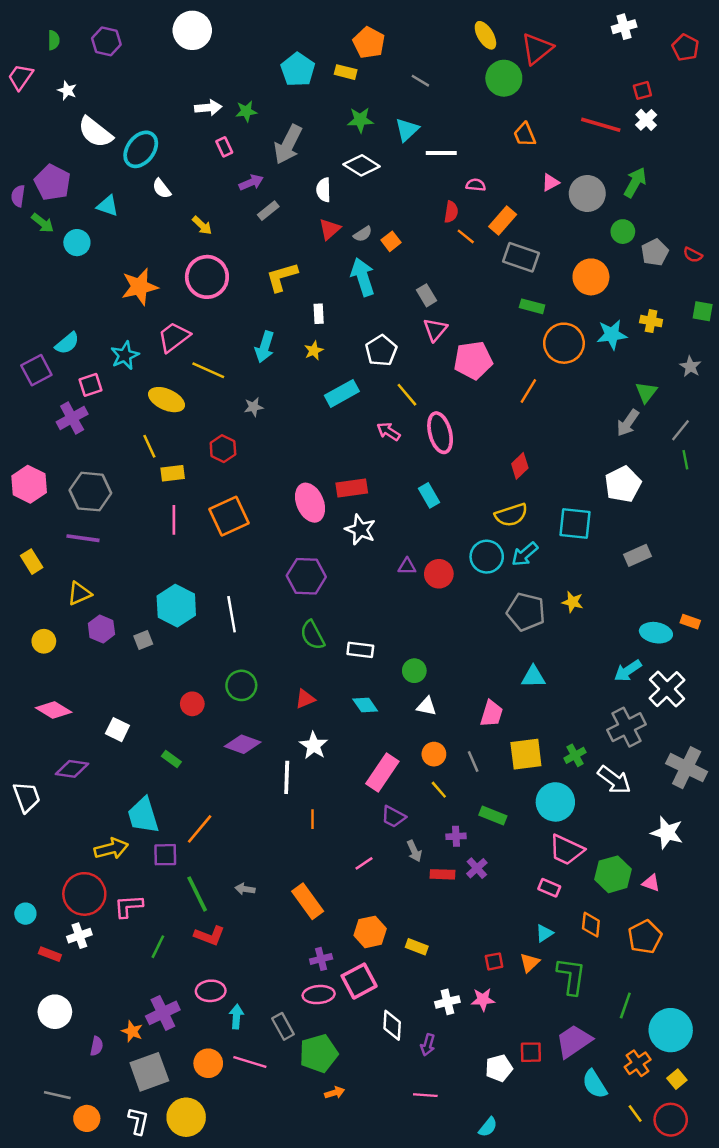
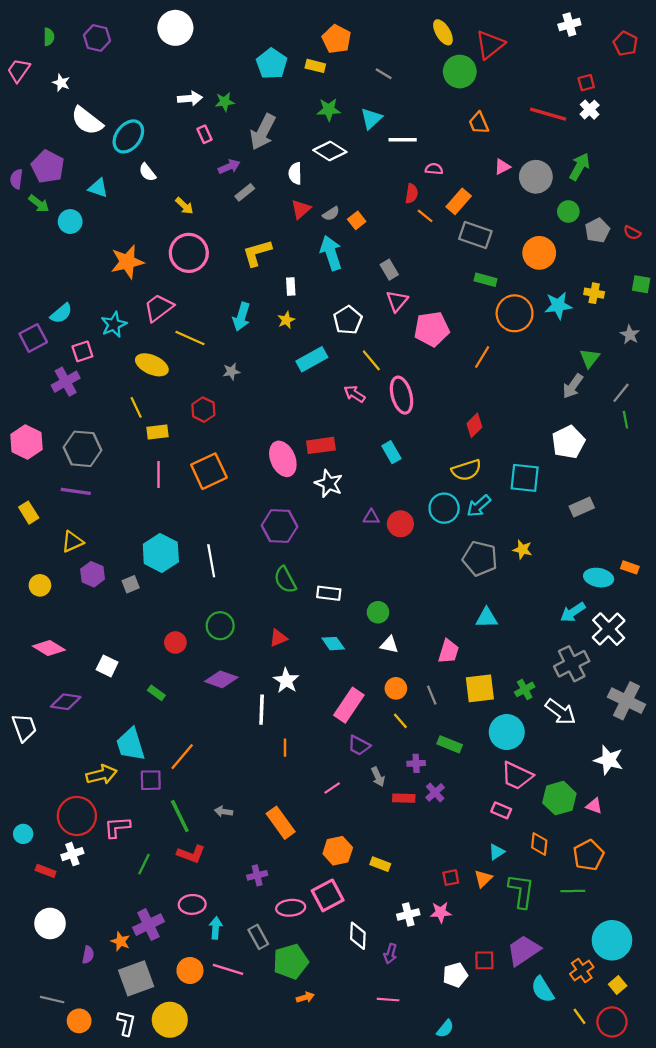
purple cross: (321, 959) -> (257, 875), moved
green line: (625, 1006) -> (573, 891), moved, turned 70

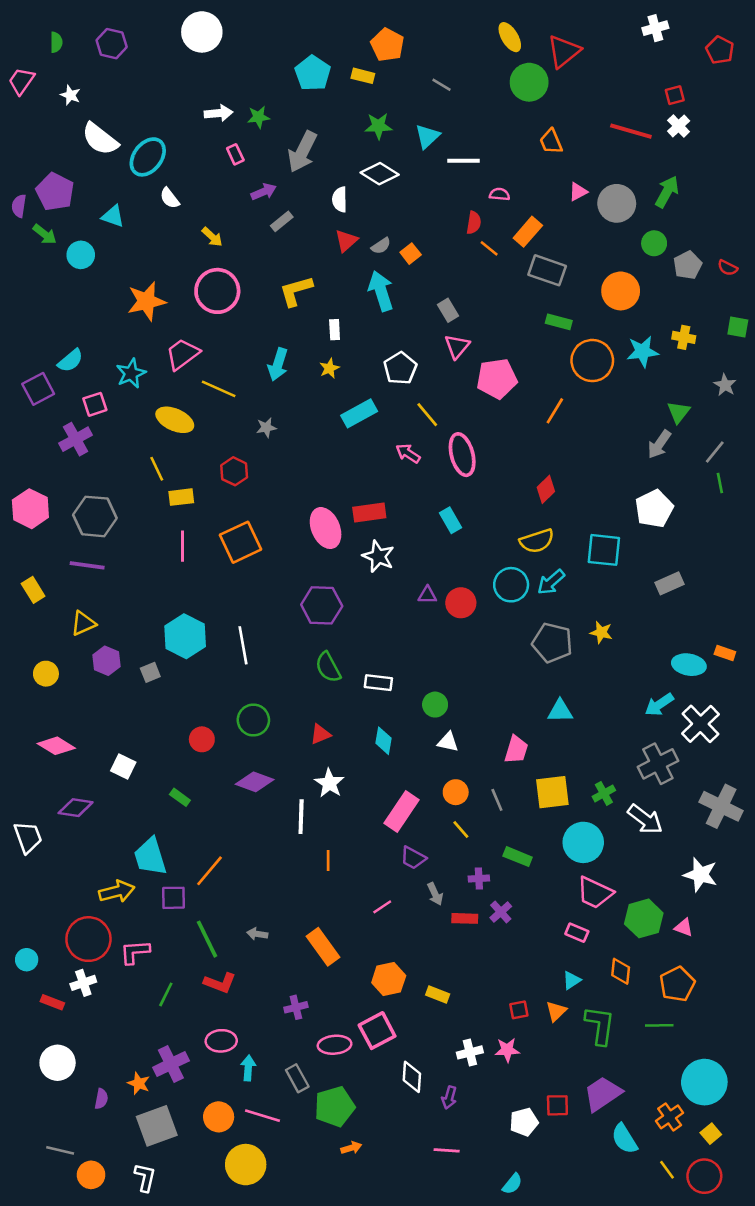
cyan diamond: (333, 644) -> (384, 741), turned 45
yellow circle: (170, 1020) -> (246, 1165), moved

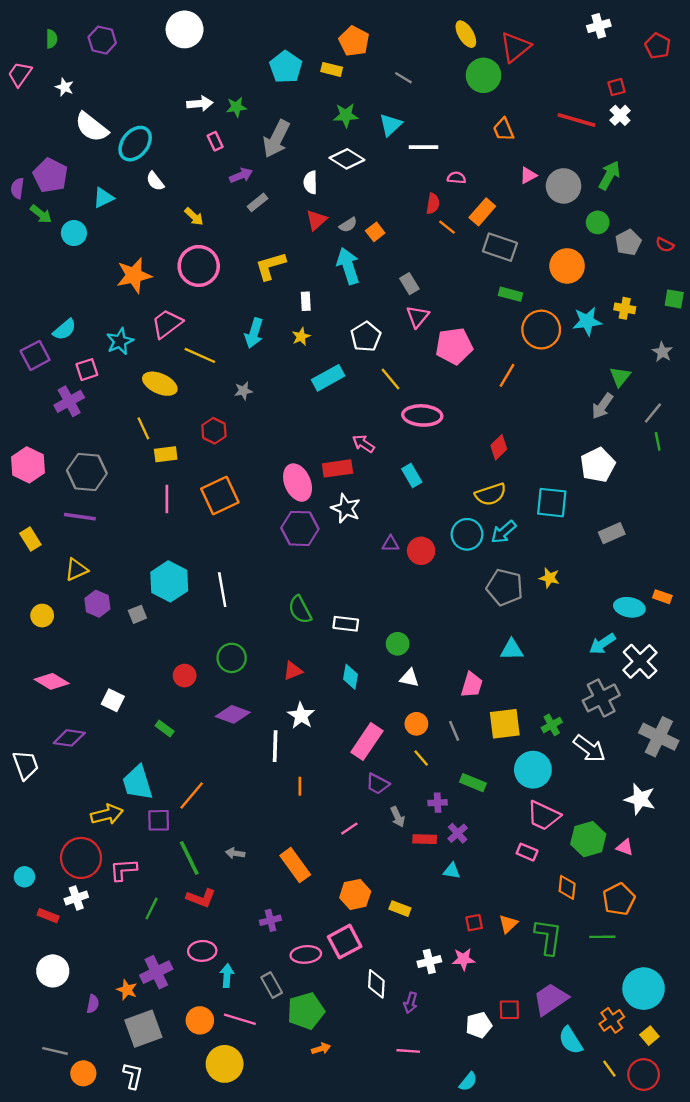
cyan triangle: (113, 216) -> (103, 198), turned -45
pink arrow: (408, 453) -> (363, 444), moved
pink ellipse: (462, 455) -> (422, 415), turned -72
purple hexagon: (322, 605) -> (300, 528), moved
cyan triangle: (572, 980) -> (452, 871), moved, turned 42

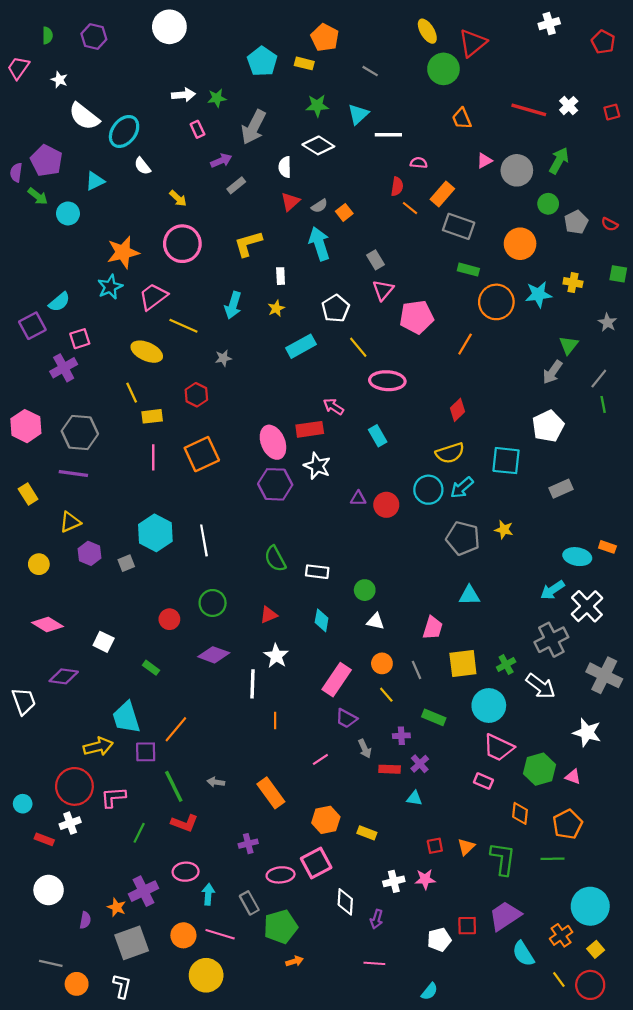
red square: (616, 87) -> (612, 112), moved
cyan star: (120, 341) -> (110, 287), moved

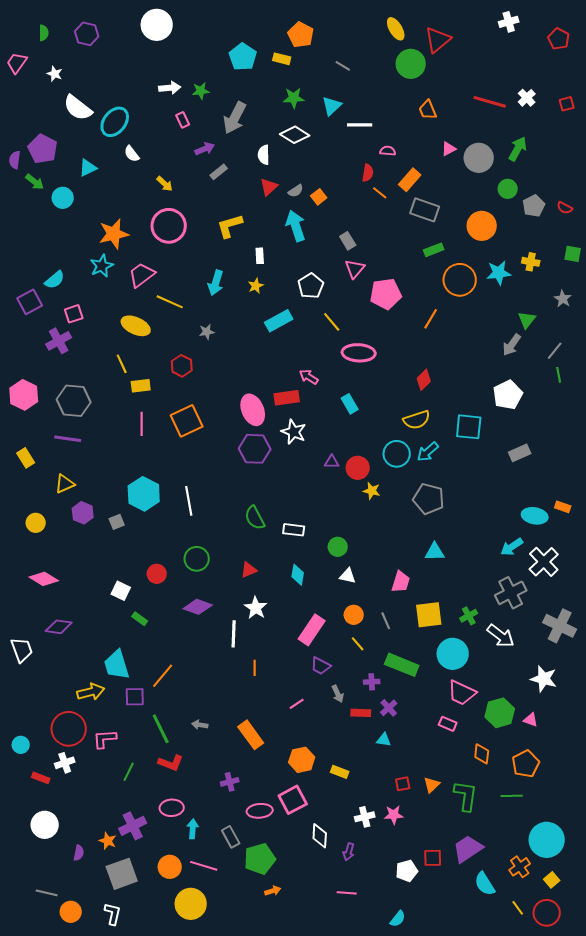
green rectangle: (468, 270) -> (434, 250), turned -36
yellow star: (504, 530) -> (372, 491), moved
white square: (104, 642) -> (121, 591), moved
green rectangle: (434, 717) -> (402, 665), size x1.5

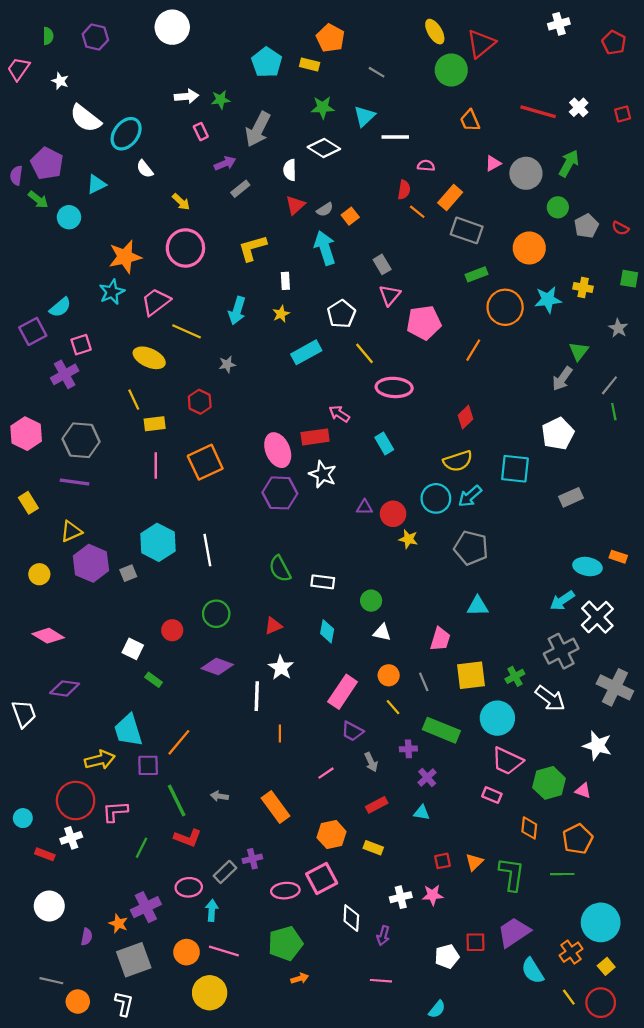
purple hexagon: (83, 513) -> (91, 563), size x1.5
red rectangle: (361, 713) -> (377, 805), moved, turned -30
gray rectangle: (231, 837) -> (225, 872), moved, turned 75

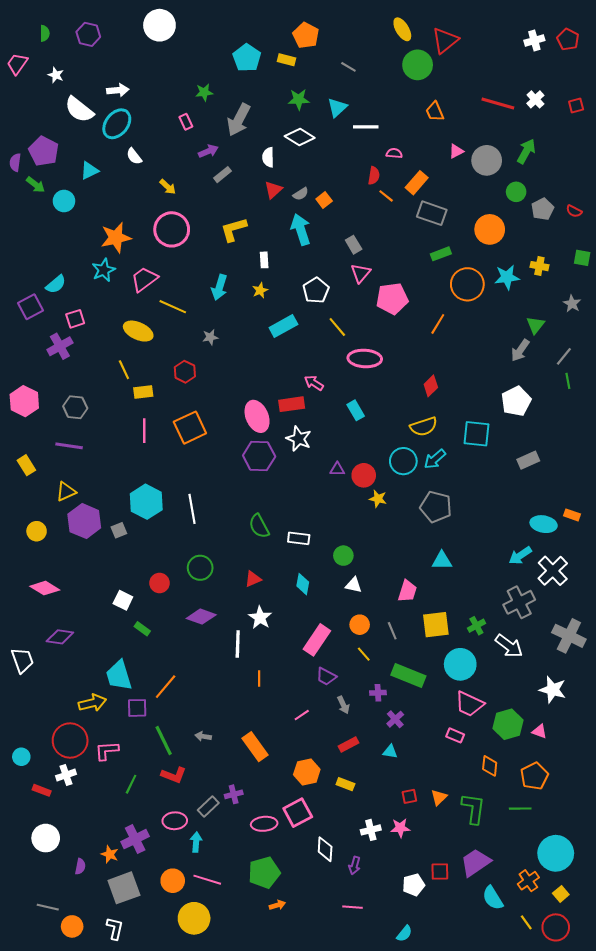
white cross: (559, 24) -> (534, 40), moved
white arrow: (187, 96) -> (118, 90), moved
gray hexagon: (81, 440) -> (75, 407), size x0.7

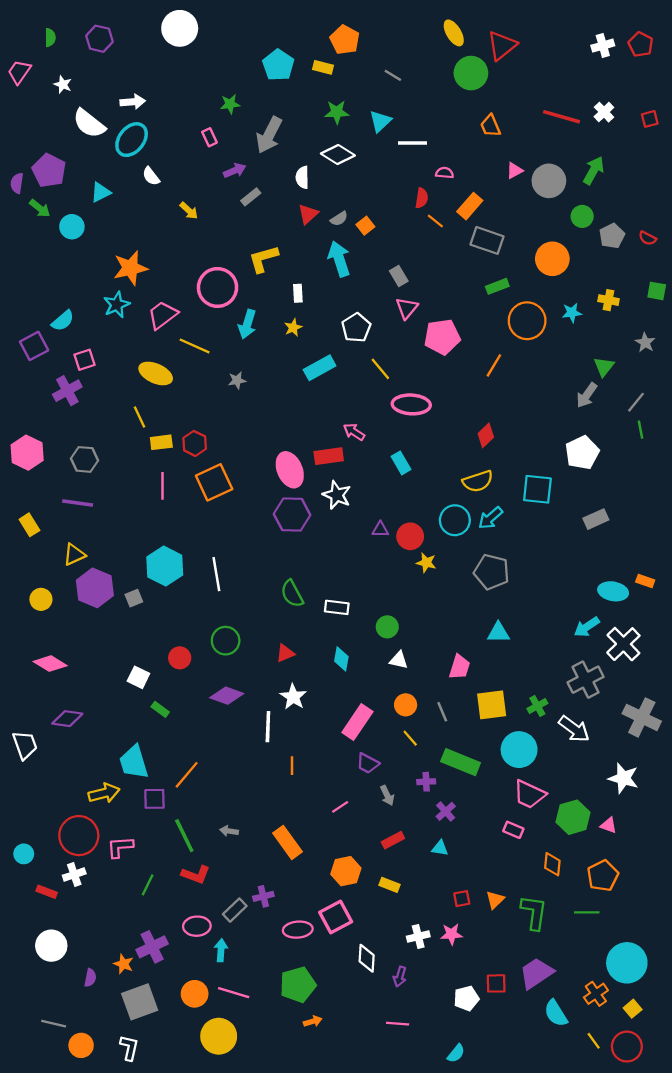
pink circle: (172, 229) -> (218, 287), moved
cyan star: (507, 277) -> (572, 313), size x0.7
red hexagon: (185, 372) -> (195, 443), moved

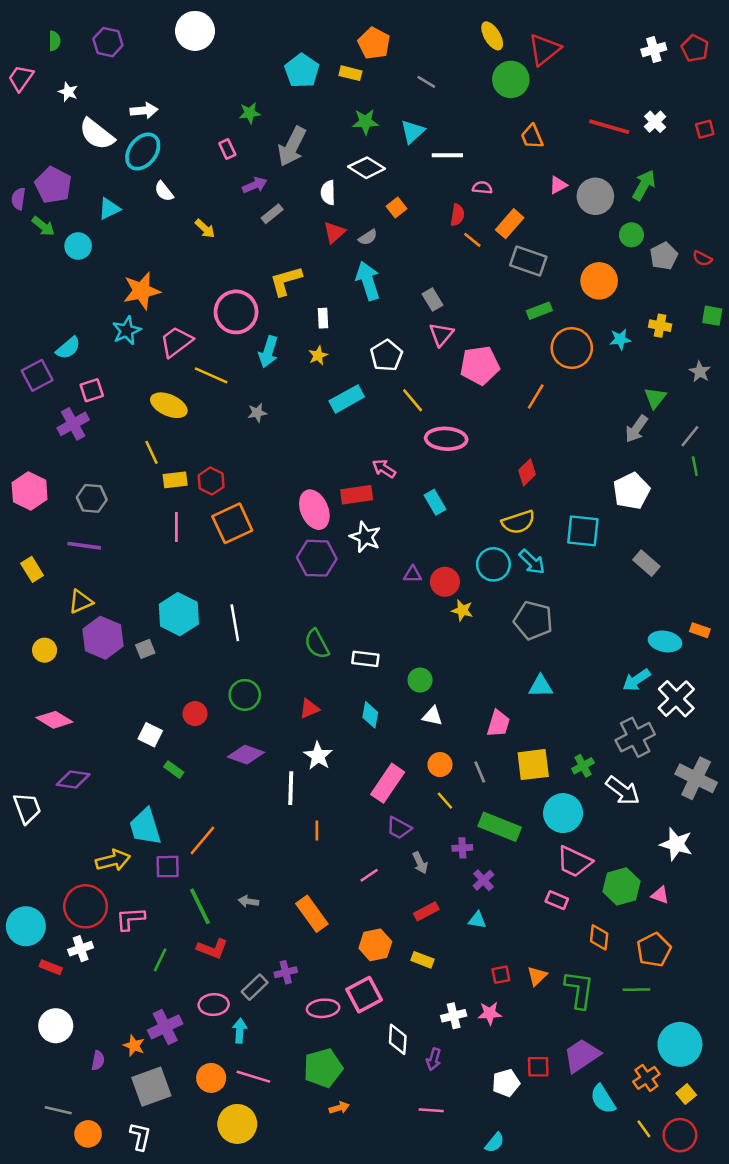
orange square: (365, 226) -> (396, 207), moved
cyan arrow: (490, 518) -> (532, 562), turned -95
gray rectangle: (596, 519) -> (646, 563), turned 65
cyan circle: (24, 854) -> (26, 926), size x1.8

